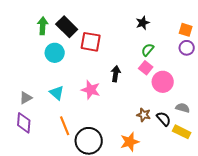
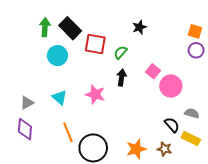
black star: (143, 23) -> (139, 27), moved
green semicircle: (148, 50) -> (120, 52), moved
brown star: (144, 115) -> (165, 149), moved

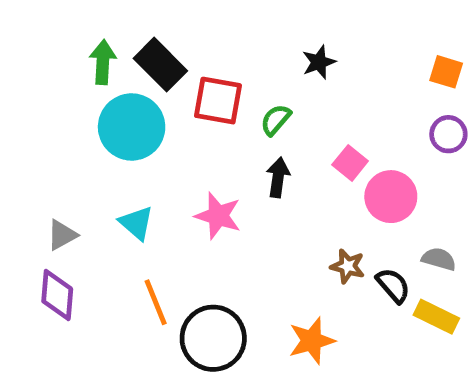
purple circle: (196, 50) -> (448, 134), moved
cyan circle: (57, 56) -> (132, 127), size x1.4
brown star: (165, 149) -> (348, 266), moved

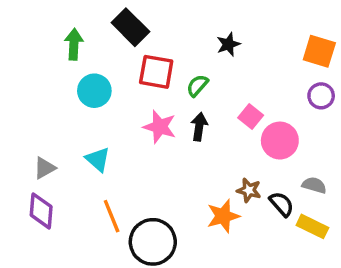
black rectangle: (160, 65) -> (130, 27), moved
orange square: (446, 72) -> (319, 51), size x1.4
cyan circle: (132, 127) -> (94, 91), size x0.7
pink star: (218, 216) -> (160, 127), moved
orange star: (312, 341) -> (223, 216), moved

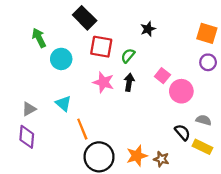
green arrow: (74, 44) -> (39, 38), moved, turned -30
brown star: (249, 190) -> (161, 159), moved
orange line: (112, 216) -> (82, 129), moved
orange star: (223, 216) -> (137, 156), moved

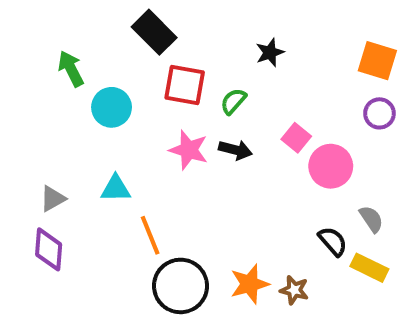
black arrow: (129, 82) -> (235, 150), turned 96
cyan triangle: (63, 103) -> (116, 189), turned -42
gray semicircle: (204, 120) -> (371, 219), turned 40

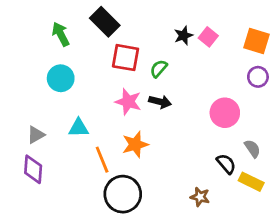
green arrow: (71, 69) -> (61, 34), moved
cyan circle: (112, 107) -> (61, 78), moved
pink square: (296, 138) -> (208, 37), moved
orange star: (250, 284) -> (135, 144), moved

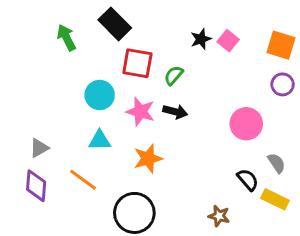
cyan circle: (61, 78) -> (100, 95), moved
cyan triangle: (79, 128) -> (100, 140), moved
orange line: (102, 160) -> (83, 180), moved, turned -32

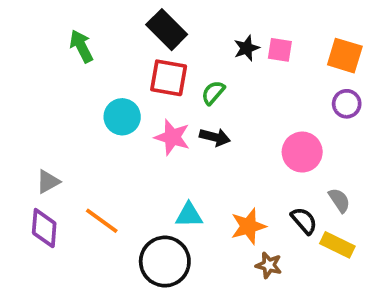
black rectangle: (115, 24) -> (167, 30), moved
pink square: (228, 41) -> (280, 50), turned -30
cyan triangle: (100, 140) -> (189, 215), moved
orange star: (148, 158) -> (248, 226), moved

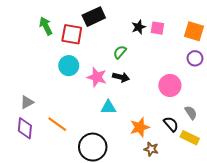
black rectangle: (167, 30) -> (94, 17), turned -70
red square: (169, 78) -> (72, 34), moved
cyan triangle: (189, 215) -> (108, 107), moved

